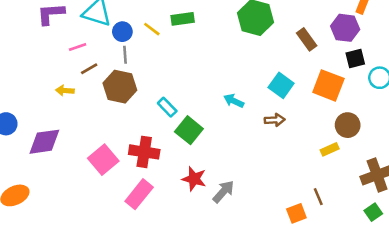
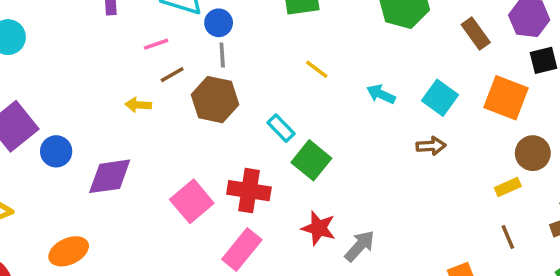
yellow line: (152, 29) -> (317, 69), moved
cyan arrow: (234, 101) -> (381, 94), moved
brown line: (318, 197) -> (508, 237), moved

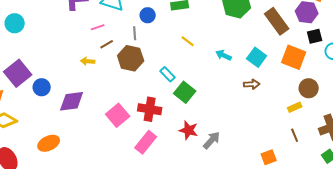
blue circle: (219, 23) -> (148, 15), moved
brown rectangle: (476, 34) -> (277, 21), size x1.5

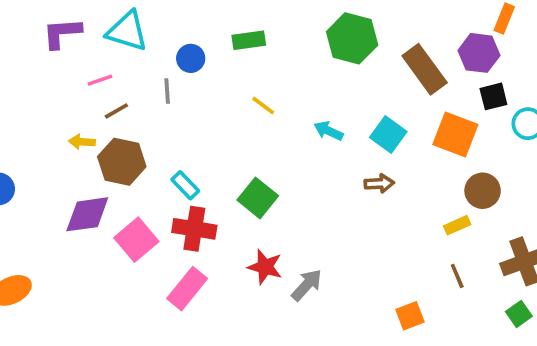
brown hexagon: (131, 58) -> (122, 162), moved
cyan rectangle: (168, 74) -> (185, 185), moved
purple diamond: (72, 101) -> (87, 214), moved

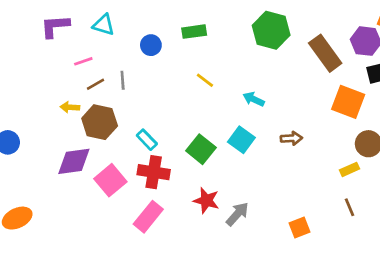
cyan triangle: (127, 31) -> (104, 25), size x0.7
gray line: (167, 91) -> (123, 80), moved
cyan square: (388, 135) -> (241, 140), moved
orange square: (410, 316) -> (300, 228), moved

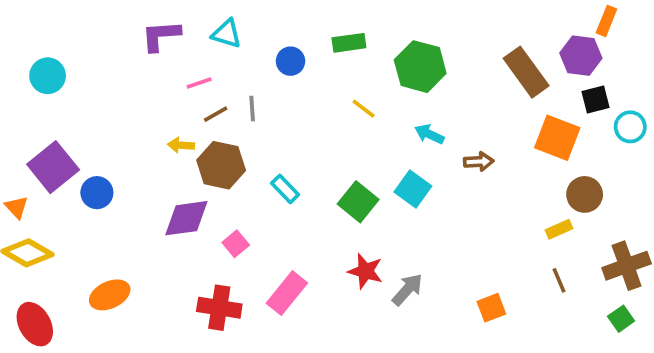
green hexagon: (271, 30) -> (420, 67), moved
brown arrow: (291, 138) -> (479, 162), moved
red cross: (154, 172) -> (219, 308), moved
pink square: (110, 180) -> (236, 244), size x0.6

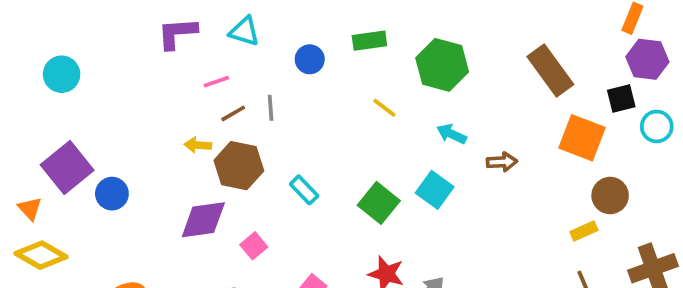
purple hexagon: (581, 56) -> (647, 59), moved

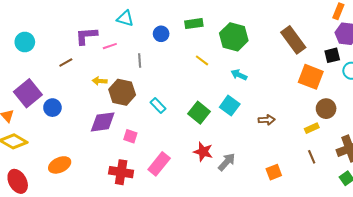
purple L-shape: (177, 33) -> (86, 36), moved
brown line: (233, 113) -> (66, 62), moved
brown arrow: (502, 162) -> (267, 120), moved
pink square: (254, 246) -> (130, 136), turned -32

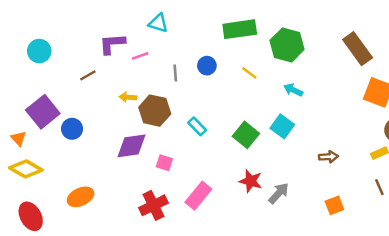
green rectangle: (194, 24) -> (240, 29), size x1.5
blue circle: (161, 34) -> (207, 66), moved
brown arrow: (267, 120) -> (328, 157), moved
red cross: (121, 172) -> (153, 205), turned -35

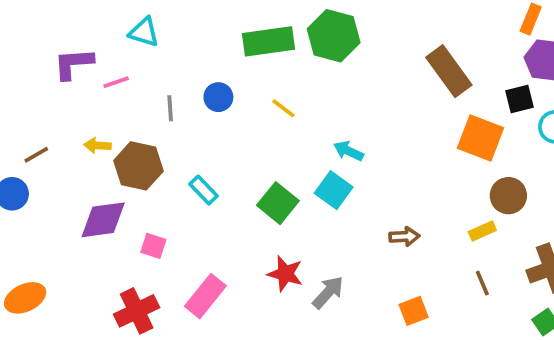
green hexagon: (287, 45) -> (334, 36), moved
brown line: (88, 75) -> (36, 155), moved
cyan arrow: (293, 90) -> (349, 151), moved

